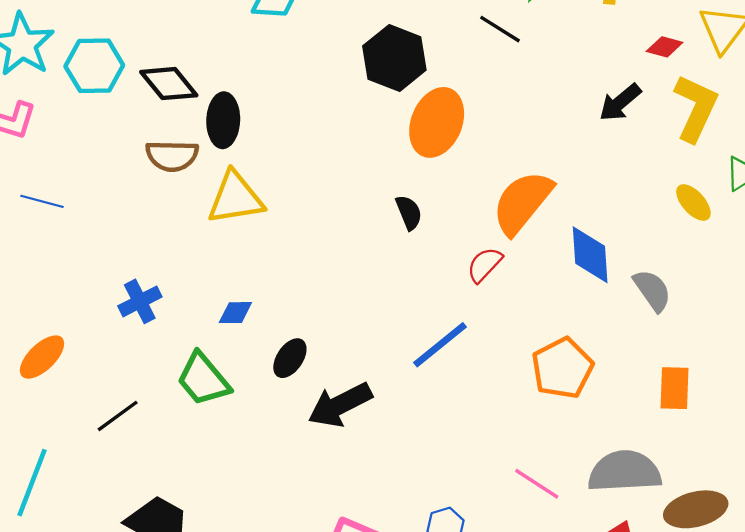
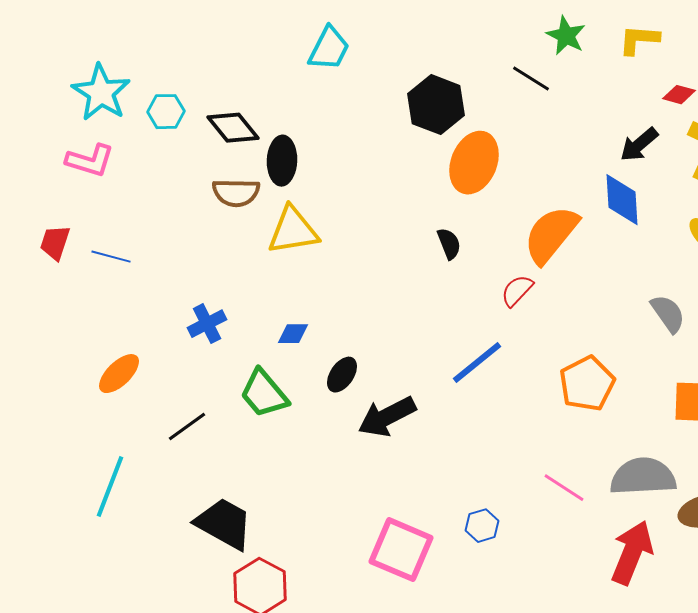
cyan hexagon: (94, 66) -> (166, 112), size x0.7
blue line: (42, 201) -> (111, 257), moved
blue diamond: (590, 255) -> (622, 200), moved

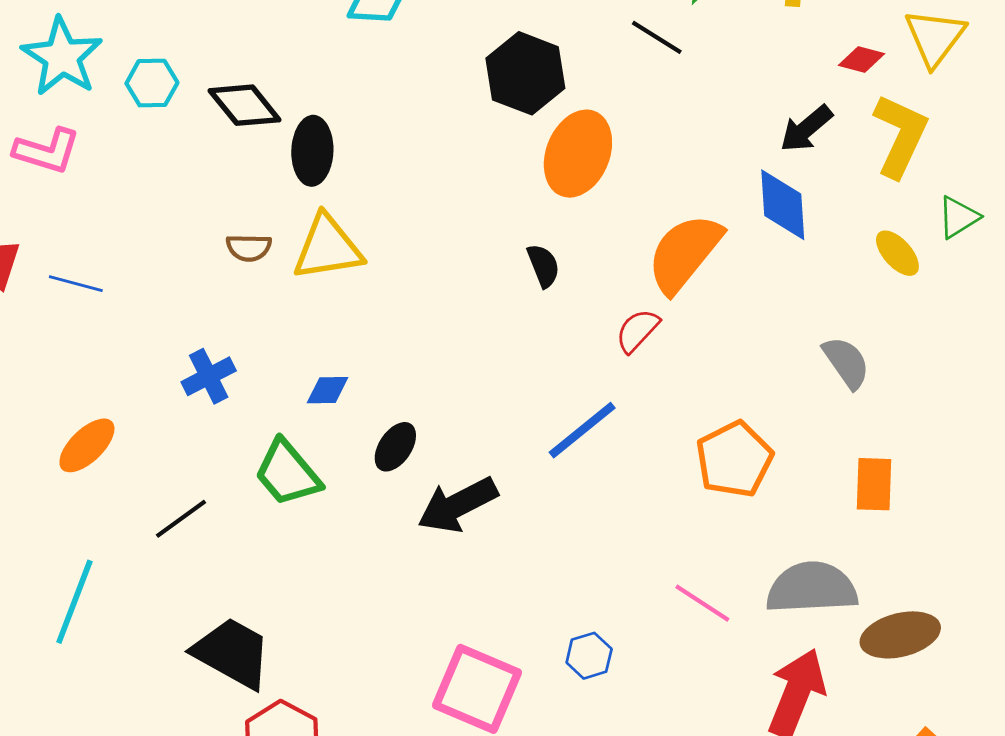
brown semicircle: (236, 193) -> (249, 248), moved, size x0.7

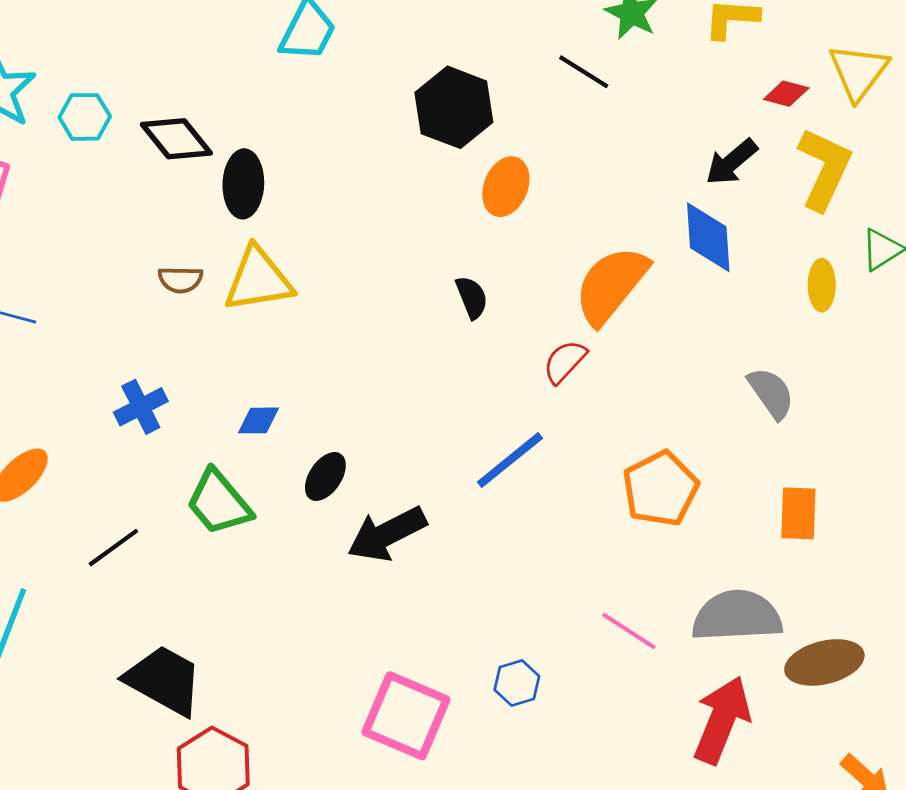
orange ellipse: (578, 154) -> (506, 187), size x0.7
yellow ellipse: (897, 253) -> (822, 285), turned 42

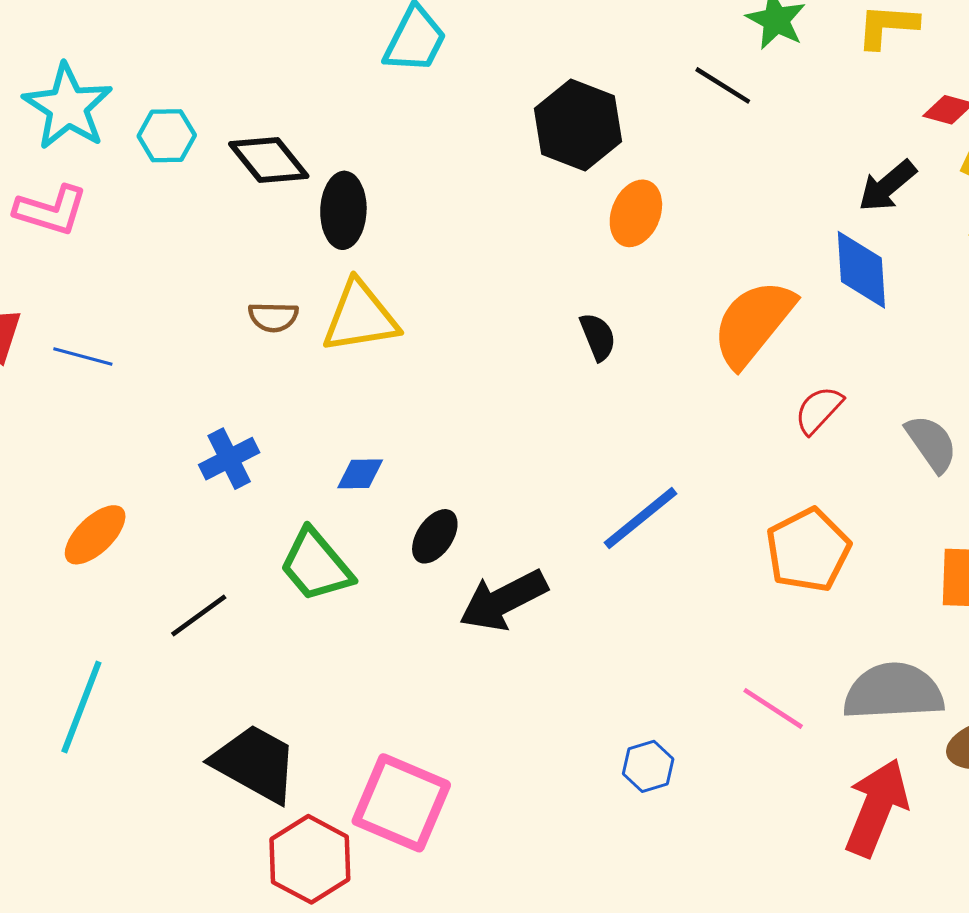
red semicircle: (565, 362) -> (819, 410), moved
pink square: (406, 716) -> (401, 803), moved

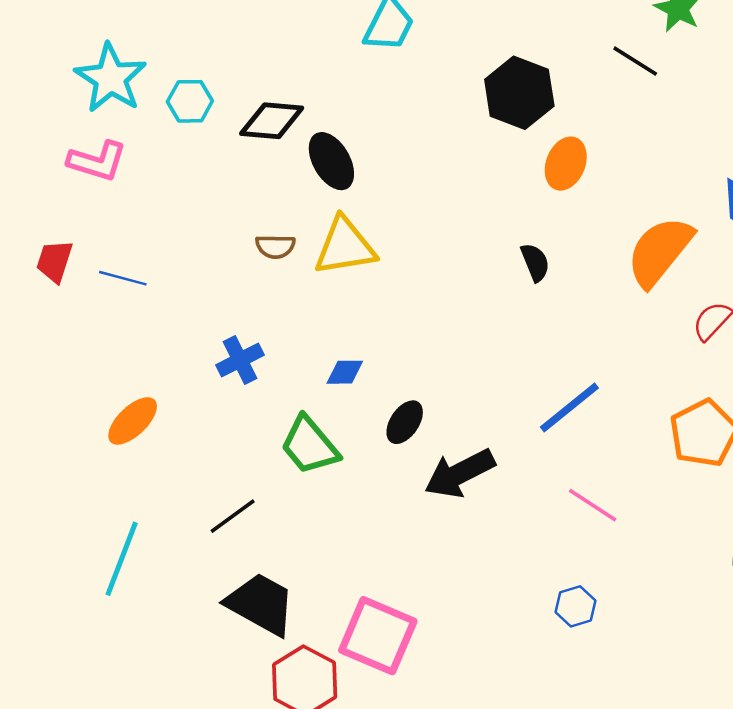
black diamond: (269, 160) -> (272, 121), turned -46
black ellipse: (343, 210) -> (331, 161), turned -32
black line: (199, 616) -> (233, 516), moved
pink line: (773, 708) -> (593, 505), moved

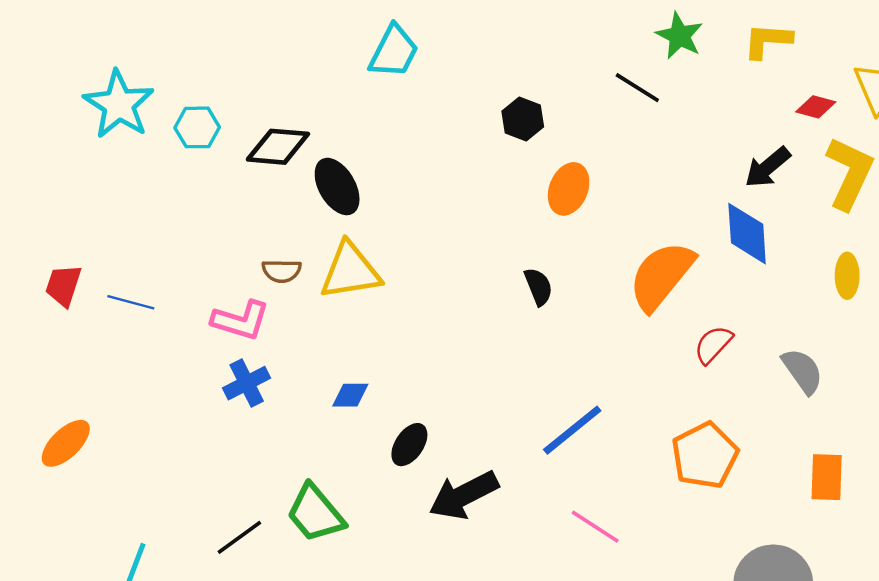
black hexagon: (519, 93) -> (523, 119), size x0.6
pink L-shape: (97, 161) -> (241, 320), moved
orange ellipse: (133, 421) -> (66, 443), moved
green trapezoid: (309, 445) -> (315, 513), moved

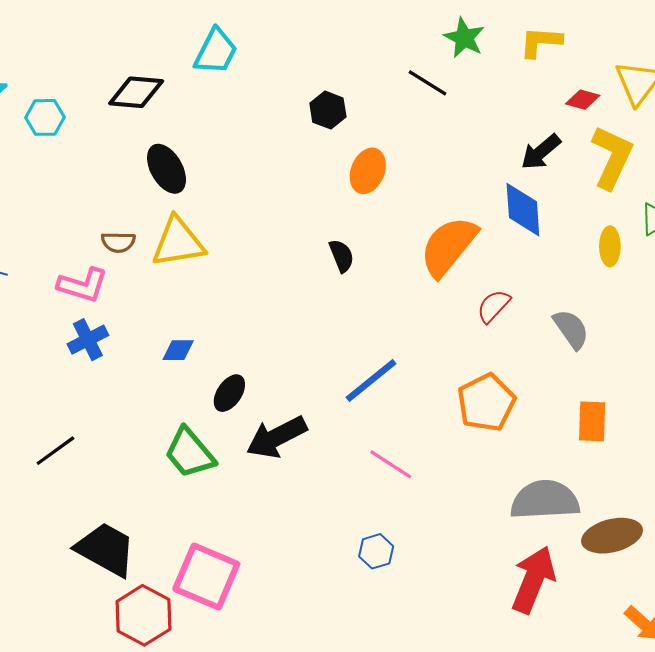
black diamond: (278, 147) -> (136, 92), moved
green trapezoid: (315, 513) -> (190, 453), moved
black line: (239, 537) -> (55, 451), moved

